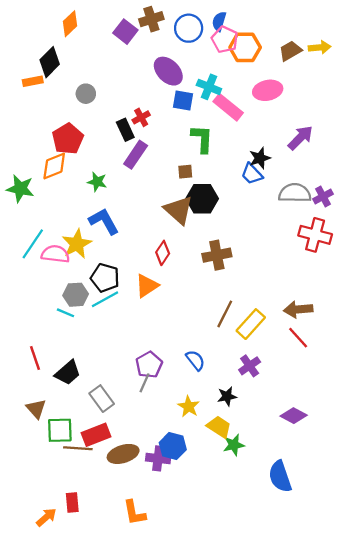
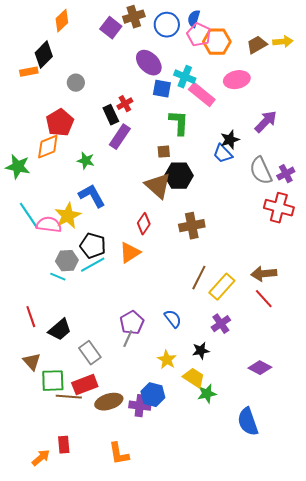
gray semicircle: (295, 193) -> (261, 171), turned -116
cyan line: (33, 244) -> (29, 216), turned -68

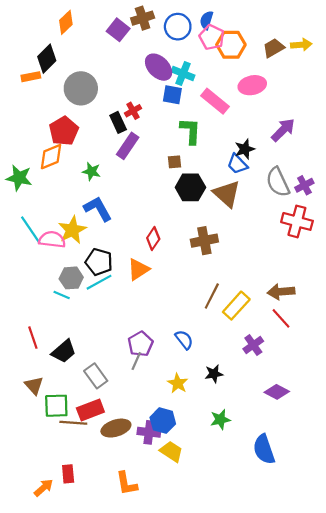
cyan cross: (185, 77) -> (183, 73), moved
gray circle: (76, 83) -> (81, 88), size x1.8
brown triangle: (158, 186) -> (227, 194), moved
purple cross: (221, 324) -> (253, 345), moved
yellow trapezoid: (194, 378) -> (171, 451), moved

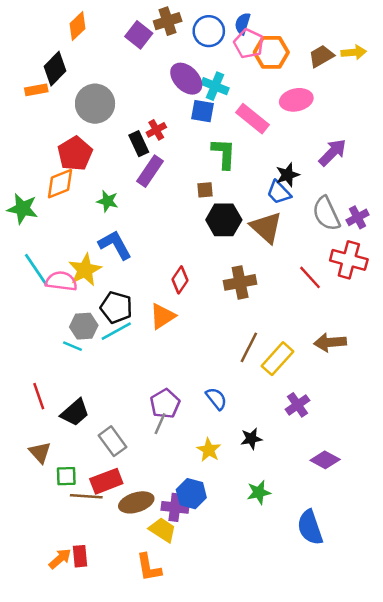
red line: (281, 318) -> (310, 277), moved
green square: (56, 406) -> (66, 476), size x0.7
yellow trapezoid: (171, 451) -> (163, 530), moved
orange arrow: (44, 488) -> (60, 559), moved

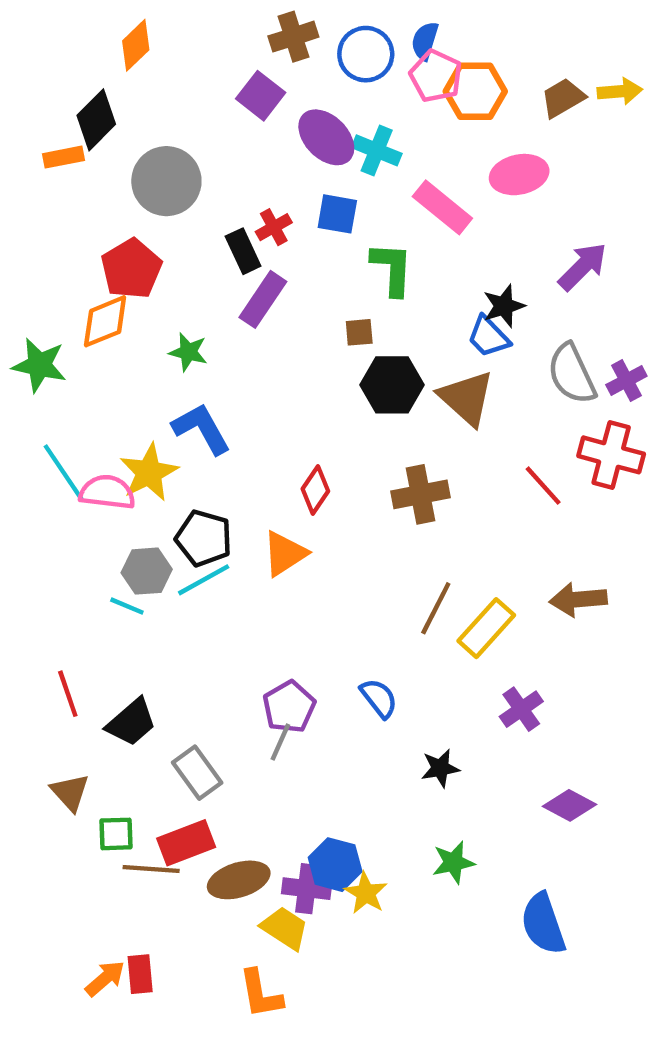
purple square: (139, 35) -> (261, 96), moved
blue square: (203, 111) -> (337, 214), moved
yellow star: (209, 450) -> (366, 893), moved

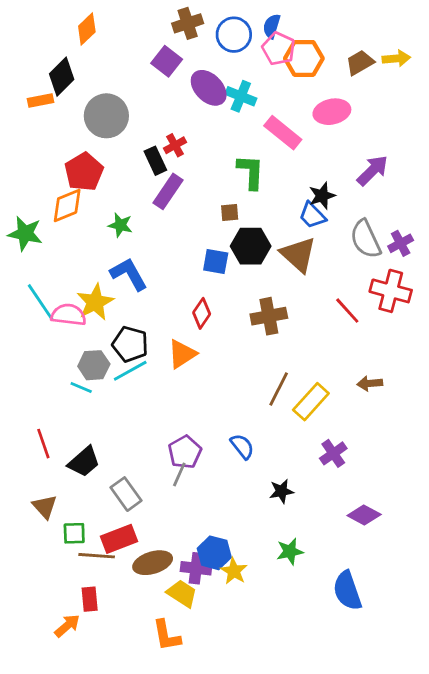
blue square: (337, 214) -> (216, 262), moved
brown arrow: (578, 600) -> (370, 383), size x0.7
red rectangle: (140, 974) -> (90, 599), moved

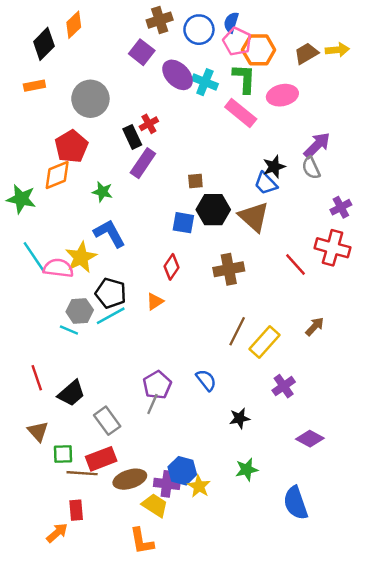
black diamond: (62, 77) -> (44, 44), moved
green L-shape: (251, 172) -> (244, 78), moved
gray semicircle: (366, 239) -> (311, 168), moved, size x0.7
orange triangle: (182, 354) -> (155, 301), size x0.7
brown arrow: (370, 383) -> (315, 326), turned 138

